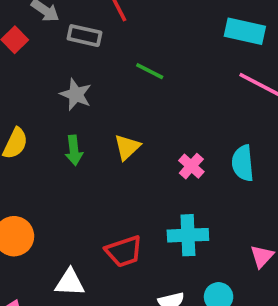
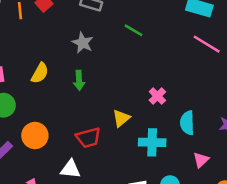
yellow triangle: (127, 147) -> (121, 118), moved
cyan semicircle: (243, 163) -> (187, 123), moved
red trapezoid: (124, 251) -> (88, 138), moved

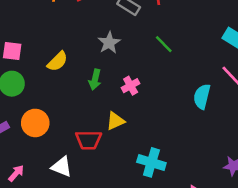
pink cross: (157, 96) -> (131, 86), moved
yellow triangle: (121, 118) -> (115, 121), moved
cyan semicircle: (187, 123) -> (202, 97), moved

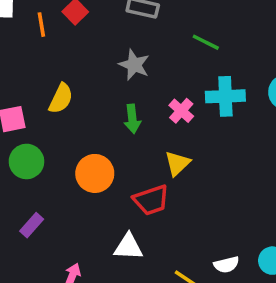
yellow semicircle: (58, 61) -> (61, 98), moved
orange circle: (35, 123) -> (95, 173), moved
cyan cross: (151, 162) -> (225, 96), moved

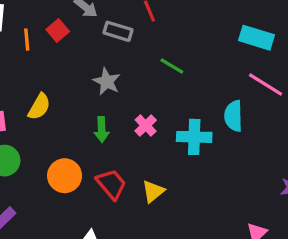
cyan cross: (225, 96) -> (194, 137), moved
yellow triangle: (177, 163) -> (153, 191), moved
red trapezoid: (151, 200) -> (111, 184), moved, turned -116

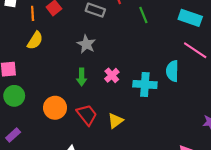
green line: (172, 66) -> (143, 15), moved, turned 35
yellow semicircle: (39, 107) -> (35, 40), moved

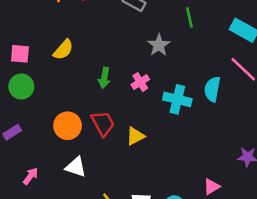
yellow semicircle: (35, 40) -> (63, 50), moved
gray star: (86, 44) -> (159, 45), moved
orange circle: (55, 108) -> (68, 126), moved

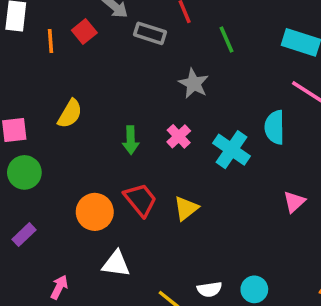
cyan cross: (177, 99) -> (231, 150), turned 32
pink triangle: (211, 187) -> (294, 202), moved

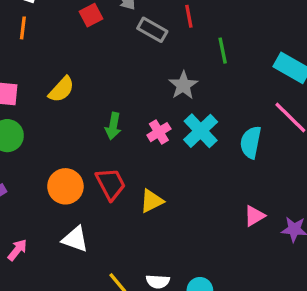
orange line: (51, 41) -> (23, 28), moved
cyan cross: (231, 150) -> (201, 131), moved

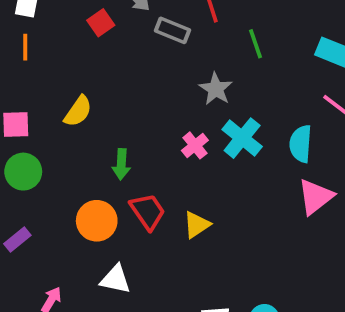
green arrow: (113, 126) -> (121, 164), moved
pink triangle: (254, 216) -> (316, 197), moved, size x1.5

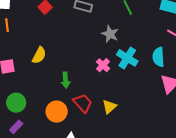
green circle: (23, 172) -> (16, 103), moved

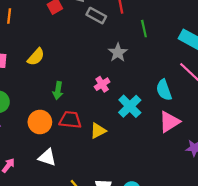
cyan semicircle: (158, 57) -> (164, 90), turned -30
cyan cross: (127, 58) -> (130, 106), moved
red trapezoid: (83, 103) -> (70, 120), turned -55

